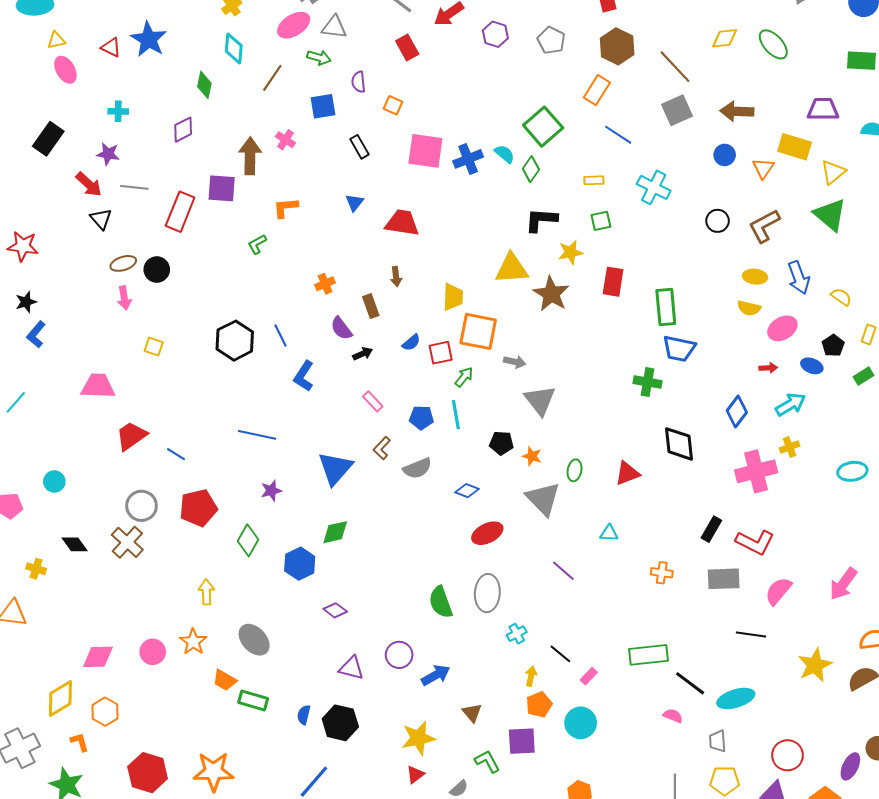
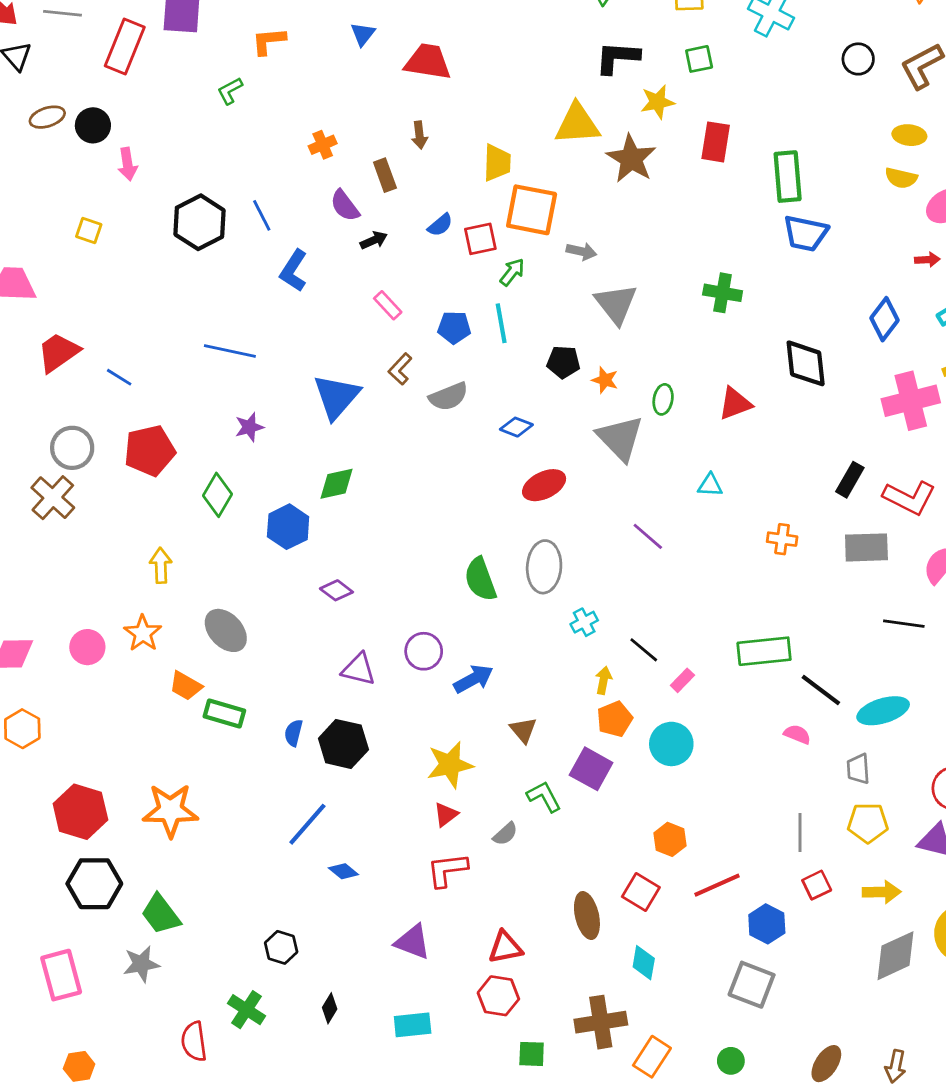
pink arrow: (124, 298) -> (128, 164), moved
green cross: (648, 382) -> (723, 293), moved
purple square: (522, 741) -> (591, 769), turned 32

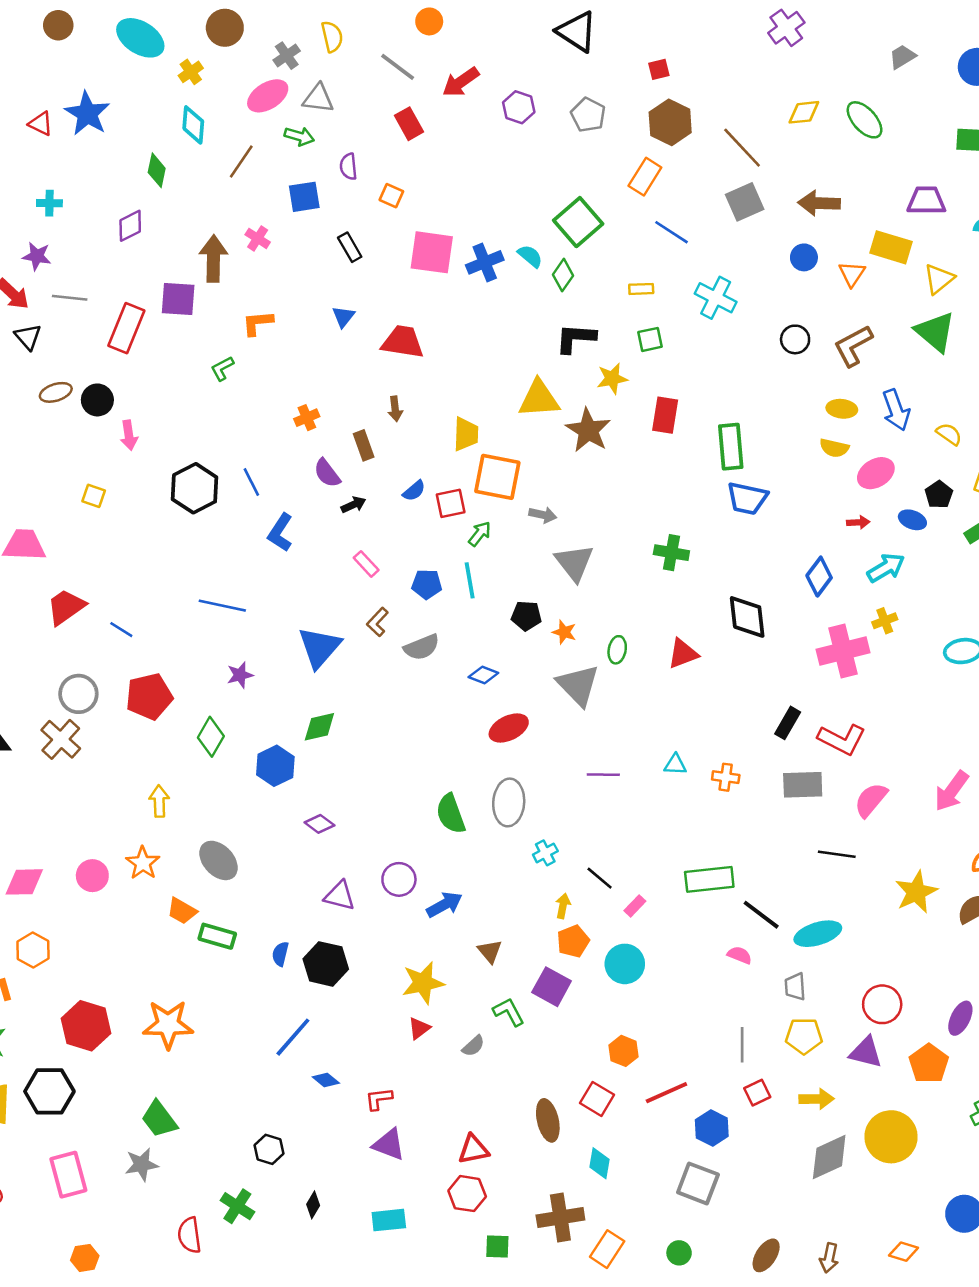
cyan triangle: (710, 485) -> (675, 765), moved
purple line: (648, 536) -> (603, 775), turned -40
red L-shape: (447, 870) -> (379, 1099), moved, size x0.7
black hexagon: (94, 884) -> (49, 1091), moved

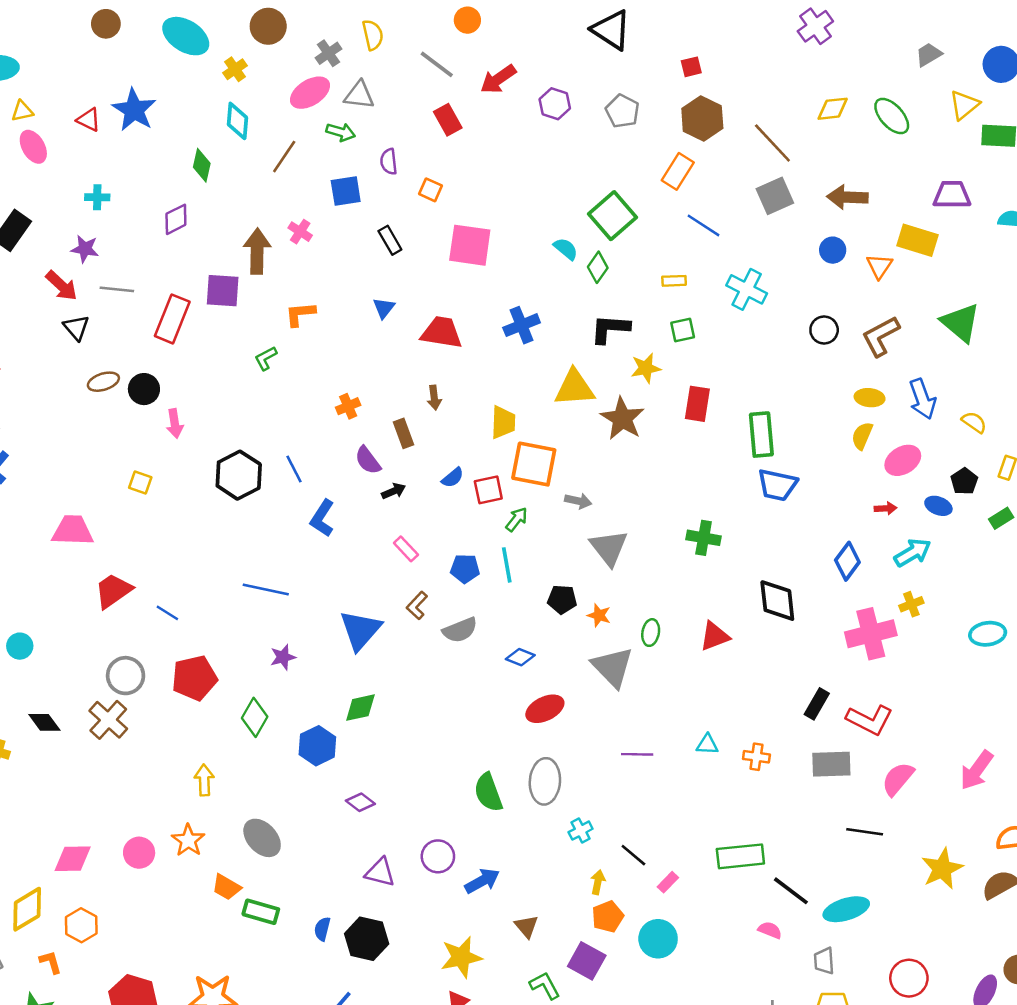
blue cross: (485, 262) -> (522, 325), moved
yellow triangle: (939, 279) -> (964, 105), moved
yellow semicircle: (834, 448) -> (862, 436), turned 100

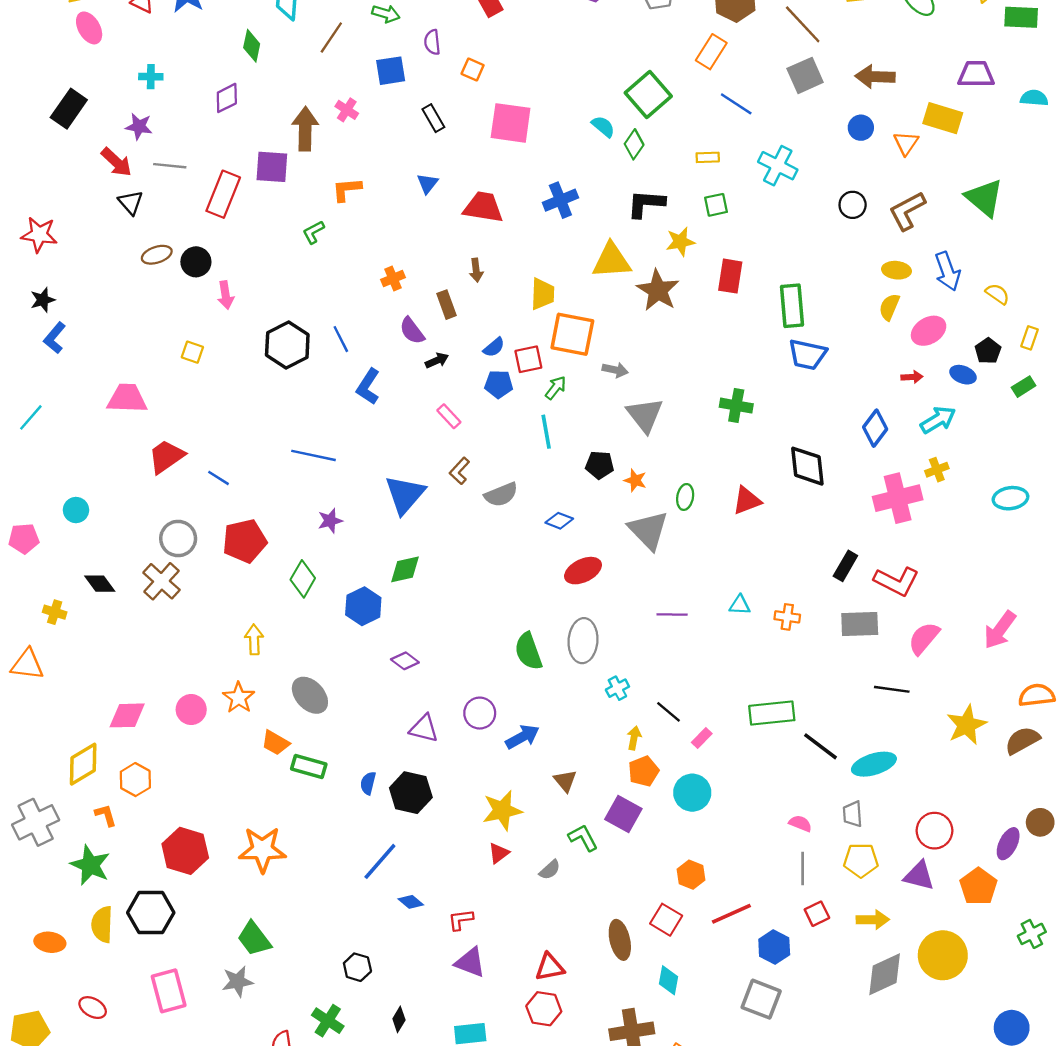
blue pentagon: (465, 569) -> (499, 384), moved
pink semicircle: (770, 930) -> (800, 823), moved

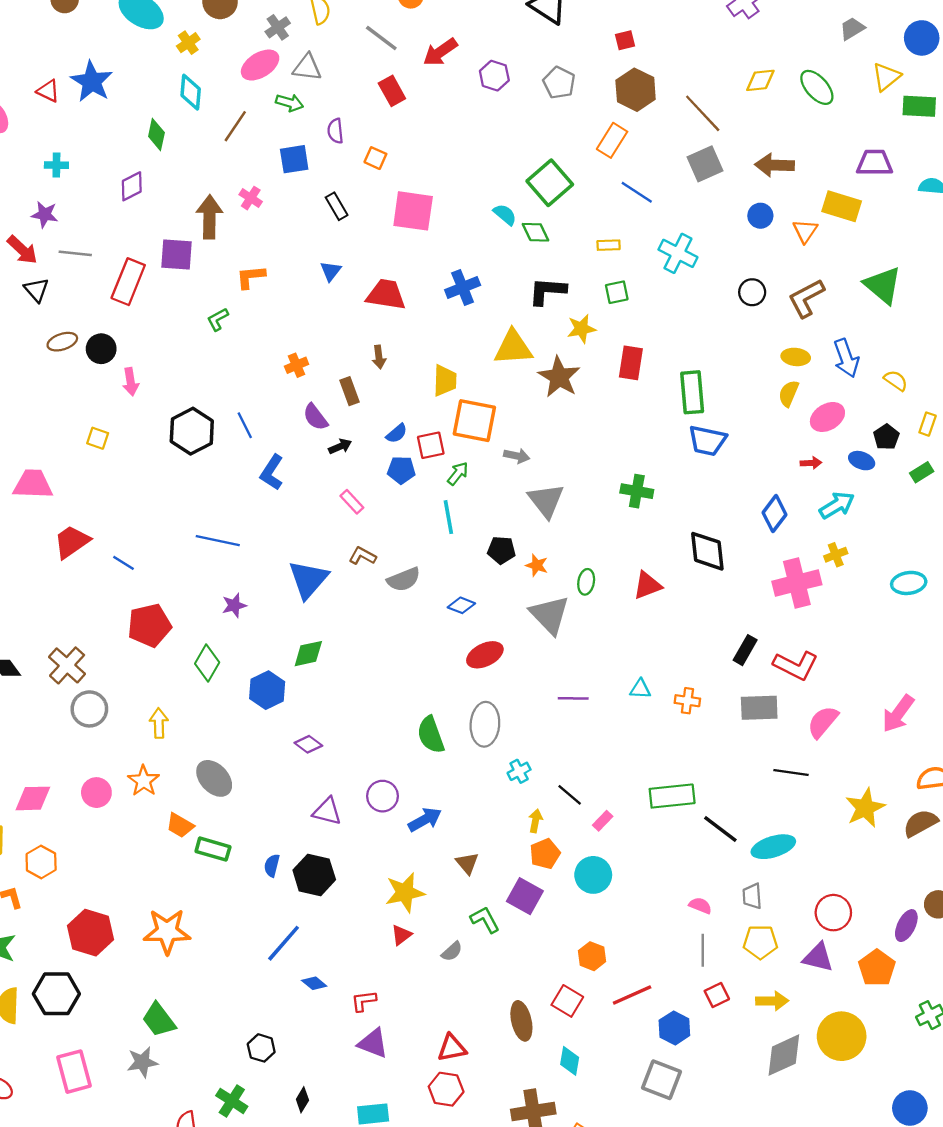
green diamond: (634, 144) -> (536, 232), turned -60
brown L-shape: (460, 471) -> (362, 556), turned 76
gray circle: (178, 539) -> (89, 709), moved

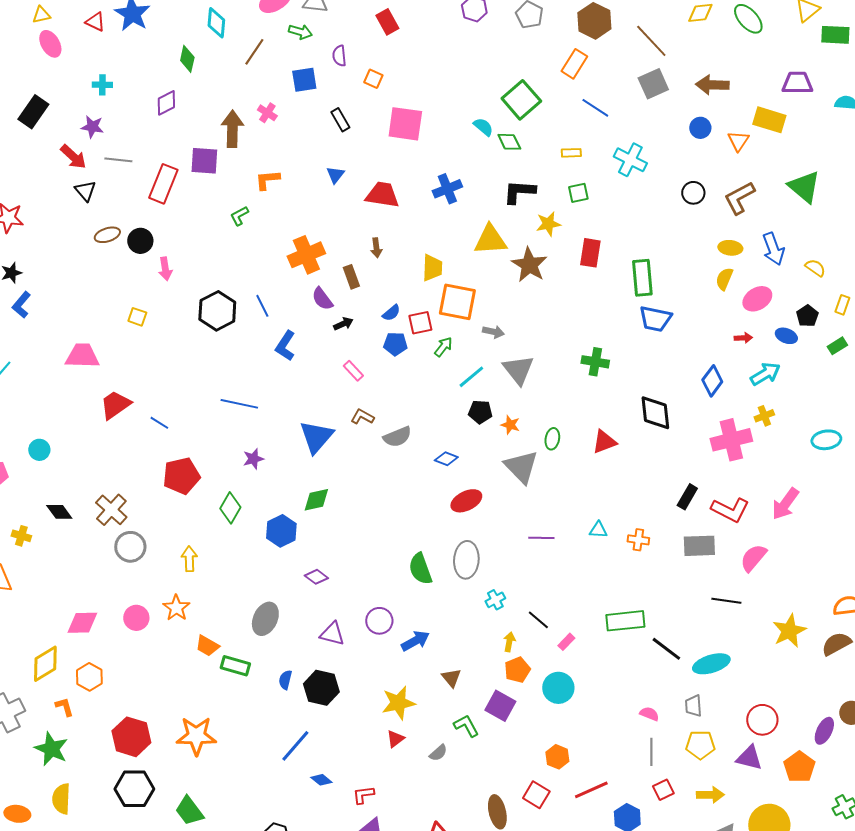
orange cross: (297, 365) -> (306, 255), size x1.8
cyan line: (448, 517) -> (471, 377), moved, turned 60
pink arrow: (898, 714) -> (785, 504), moved
gray ellipse: (214, 778) -> (265, 619), moved, turned 68
black hexagon: (56, 994) -> (134, 789), moved

